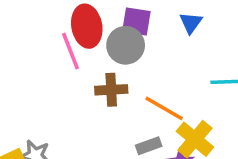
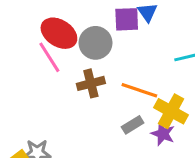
purple square: (136, 22) -> (127, 19), moved
red ellipse: (87, 26) -> (59, 33), turned -36

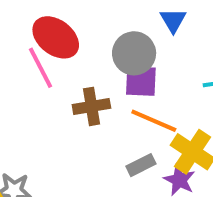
purple square: (127, 19) -> (141, 81), moved
gray circle: (95, 43) -> (134, 53), moved

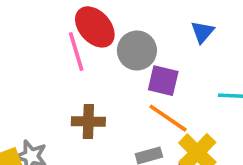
gray circle: (134, 53) -> (137, 50), moved
brown cross: (91, 106) -> (88, 122), moved

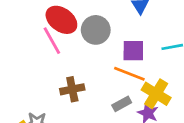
purple square: (163, 81) -> (133, 51), moved

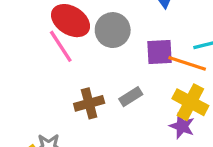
orange line: (129, 74) -> (187, 63), moved
gray rectangle: (122, 104) -> (131, 97), moved

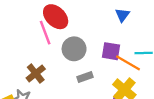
gray circle: (113, 30) -> (74, 49), moved
brown cross: (89, 103) -> (36, 73), moved, turned -36

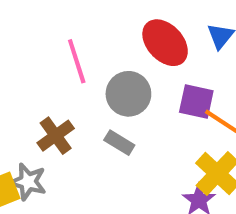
red ellipse: (56, 17) -> (165, 43), moved
gray rectangle: (85, 77) -> (119, 143), moved, turned 48

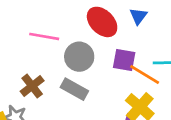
pink line: (77, 61) -> (44, 36), turned -60
gray rectangle: (119, 143) -> (74, 89), size x1.4

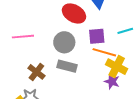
pink line: (44, 36) -> (23, 37), moved
orange line: (145, 74) -> (104, 52), moved

